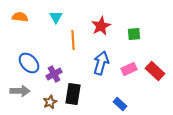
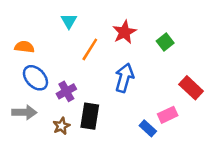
orange semicircle: (20, 17) -> (24, 47), moved
green square: (134, 34) -> (165, 42), turned -32
orange line: (73, 40) -> (90, 49), turned 36
pink rectangle: (129, 69) -> (168, 115), moved

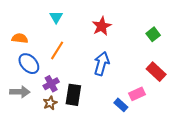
green square: (165, 42) -> (153, 34), moved
orange line: (90, 49) -> (57, 50), moved
purple cross: (66, 91) -> (51, 84), moved

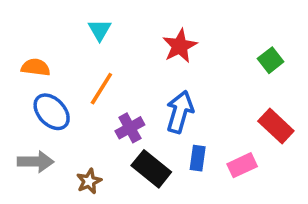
purple cross: (51, 84) -> (130, 128), moved
black rectangle: (73, 95) -> (151, 169), moved, turned -60
blue rectangle: (121, 105) -> (198, 158), moved, turned 56

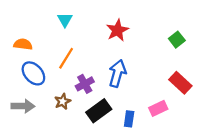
blue rectangle: (198, 158) -> (129, 119), moved
black rectangle: (151, 169) -> (99, 111), turned -75
brown star: (89, 181) -> (63, 101), moved

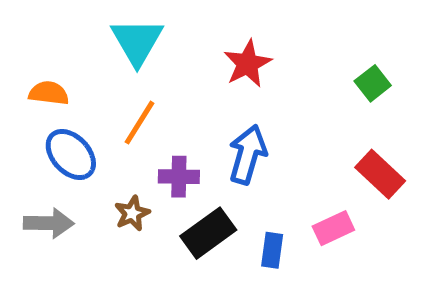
cyan triangle: (65, 20) -> (137, 42), size x1.6
purple cross: (85, 84) -> (179, 177), turned 30

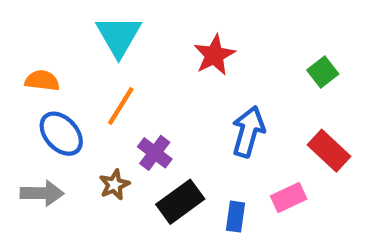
blue arrow: (248, 155) -> (248, 132), moved
purple cross: (179, 177) -> (155, 153), turned 36

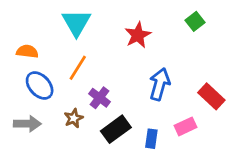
green square: (323, 72) -> (195, 21), moved

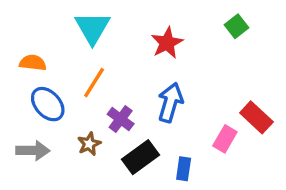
blue arrow: (160, 84) -> (170, 102), moved
pink rectangle: (185, 126) -> (225, 139), moved, turned -35

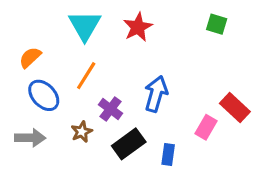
green square: (237, 26) -> (217, 24), turned -35
red star: (167, 43) -> (138, 27), moved
orange semicircle: (33, 63) -> (30, 57), turned -50

